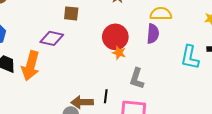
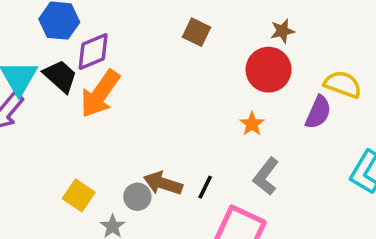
red circle: (115, 37) -> (269, 70), moved
purple diamond: (52, 38) -> (93, 52), moved, turned -55

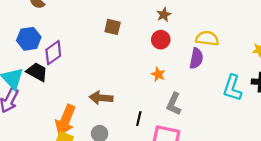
red circle: (269, 70) -> (161, 40), size x0.7
orange arrow: (100, 94) -> (65, 120), moved
brown arrow: (163, 183) -> (101, 98), moved

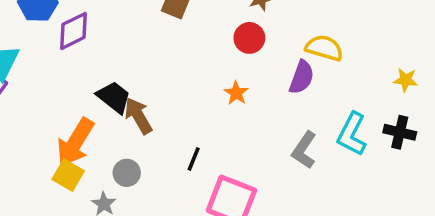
black trapezoid: (37, 72) -> (114, 97), moved
brown arrow: (101, 98) -> (138, 116), turned 45
gray L-shape: (174, 104) -> (304, 150), moved

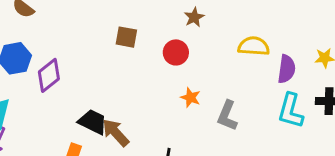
red circle: (249, 38) -> (176, 52), moved
purple semicircle: (302, 77) -> (287, 69), moved
gray L-shape: (304, 150) -> (227, 116), moved

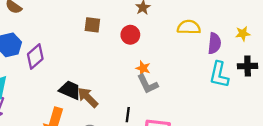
gray L-shape: (227, 116) -> (148, 84), moved, turned -45

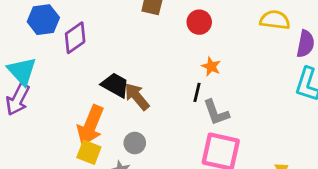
gray L-shape: (148, 84) -> (216, 113), moved
black line: (128, 115) -> (197, 92), moved

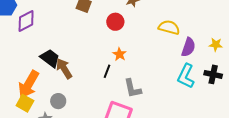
gray L-shape: (216, 113) -> (133, 88), moved

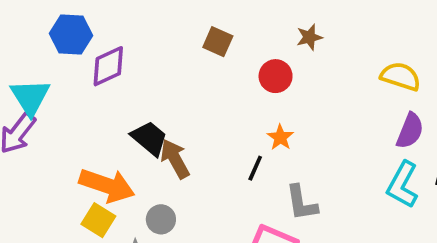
yellow semicircle: (169, 27) -> (401, 76), moved
orange arrow: (29, 84) -> (107, 185), turned -104

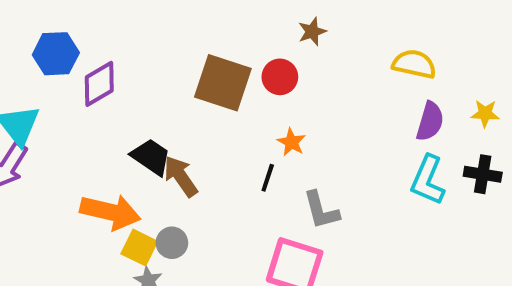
brown square: (218, 42) -> (223, 83), moved, size x1.8
yellow square: (98, 220) -> (139, 248), moved

